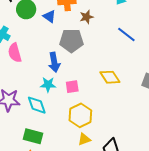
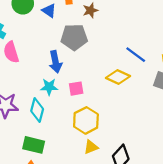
blue line: (126, 34) -> (136, 55), moved
yellow diamond: (110, 77) -> (118, 77), turned -30
cyan diamond: (37, 105) -> (37, 110), turned 35

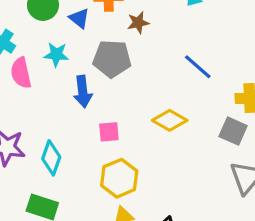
blue line: (136, 55) -> (198, 67), moved
cyan star: (49, 87) -> (56, 54), moved

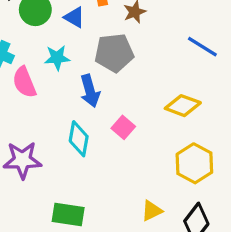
pink square: (109, 132) -> (123, 127), turned -35
cyan diamond: (51, 158) -> (79, 139), moved
yellow hexagon: (119, 178) -> (194, 163), moved

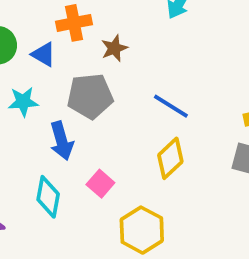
blue line: (202, 47) -> (171, 106), moved
yellow diamond: (183, 106) -> (170, 158), turned -64
yellow hexagon: (194, 163) -> (142, 230), moved

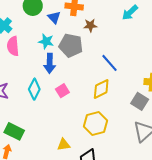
cyan star: (23, 102) -> (46, 41), moved
yellow hexagon: (142, 230) -> (96, 123), moved

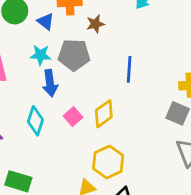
blue line: (109, 63) -> (129, 69), turned 54
yellow diamond: (101, 89) -> (104, 114), moved
yellow hexagon: (96, 123) -> (108, 162), moved

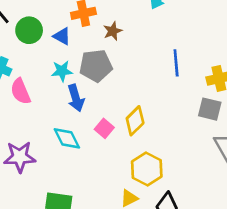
blue line: (129, 69) -> (176, 63), moved
cyan diamond: (35, 121) -> (67, 138), turned -36

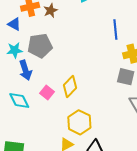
brown star: (113, 31) -> (50, 11), moved
blue line: (176, 63) -> (115, 29), moved

